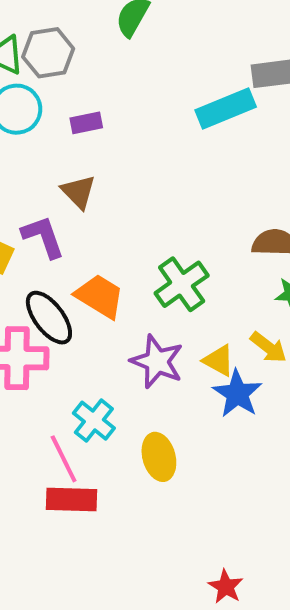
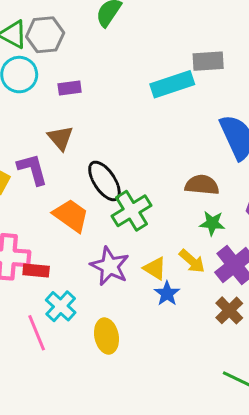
black ellipse: (49, 318) -> (104, 181), moved
blue star: (237, 394) -> (167, 294), size x0.7
red rectangle: (72, 500) -> (36, 270), moved, size x0.7

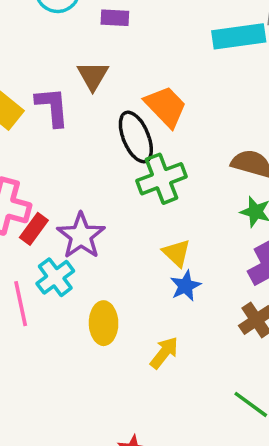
orange trapezoid: (71, 216) -> (166, 107), moved
yellow arrow: (192, 261) -> (164, 353), moved, turned -104
purple star: (110, 266) -> (81, 236), moved
red rectangle: (36, 270) -> (34, 229), turned -70

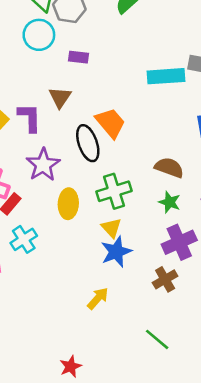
green cross: (162, 179) -> (114, 191), moved
purple star: (81, 236) -> (43, 165), moved
blue star: (185, 286) -> (116, 252), size x1.4
yellow ellipse: (104, 323) -> (68, 204), moved

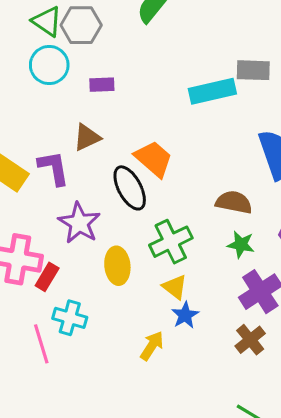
brown triangle: (60, 97) -> (87, 137), turned 40
cyan cross: (24, 239) -> (70, 318), turned -32
blue star: (116, 252) -> (185, 315), size x0.7
yellow arrow: (98, 298) -> (152, 346), moved

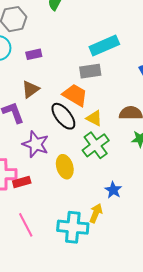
gray rectangle: (253, 70) -> (90, 71), moved
red rectangle: (47, 277) -> (22, 182), turned 54
yellow triangle: (175, 287) -> (94, 118), moved
cyan cross: (70, 318) -> (73, 227), moved, size x1.4

